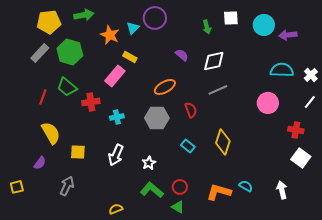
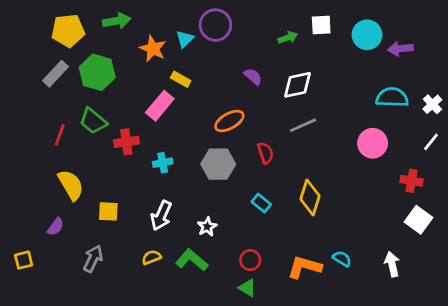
green arrow: (207, 27) -> (288, 38), turned -96
green L-shape: (152, 190) -> (192, 260), moved
yellow semicircle: (116, 209) -> (151, 257), moved

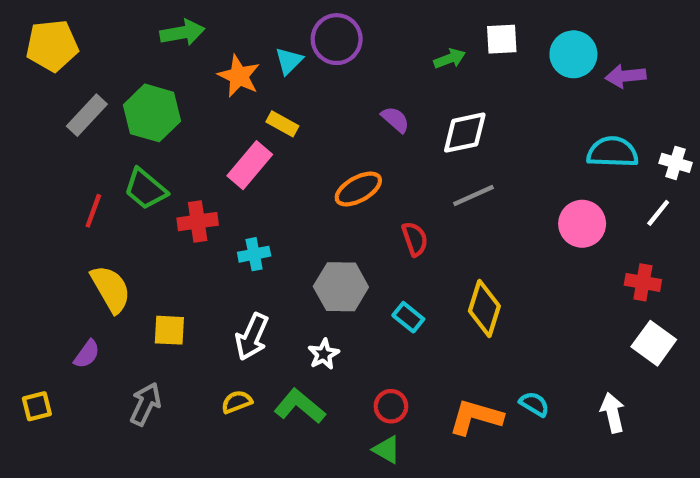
yellow pentagon: (68, 31) -> (52, 46), moved
white cross: (432, 104) -> (676, 163), turned -30
white line: (431, 142) -> (658, 213), moved
gray hexagon: (218, 164) -> (341, 287), moved

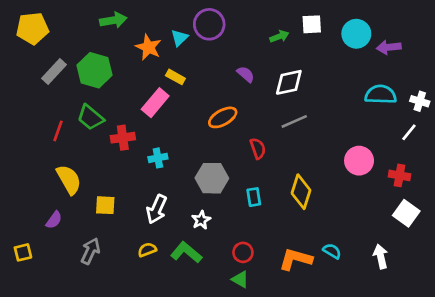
pink circle: (582, 224) -> (359, 161), moved
cyan rectangle: (408, 317) -> (254, 197), turned 42

